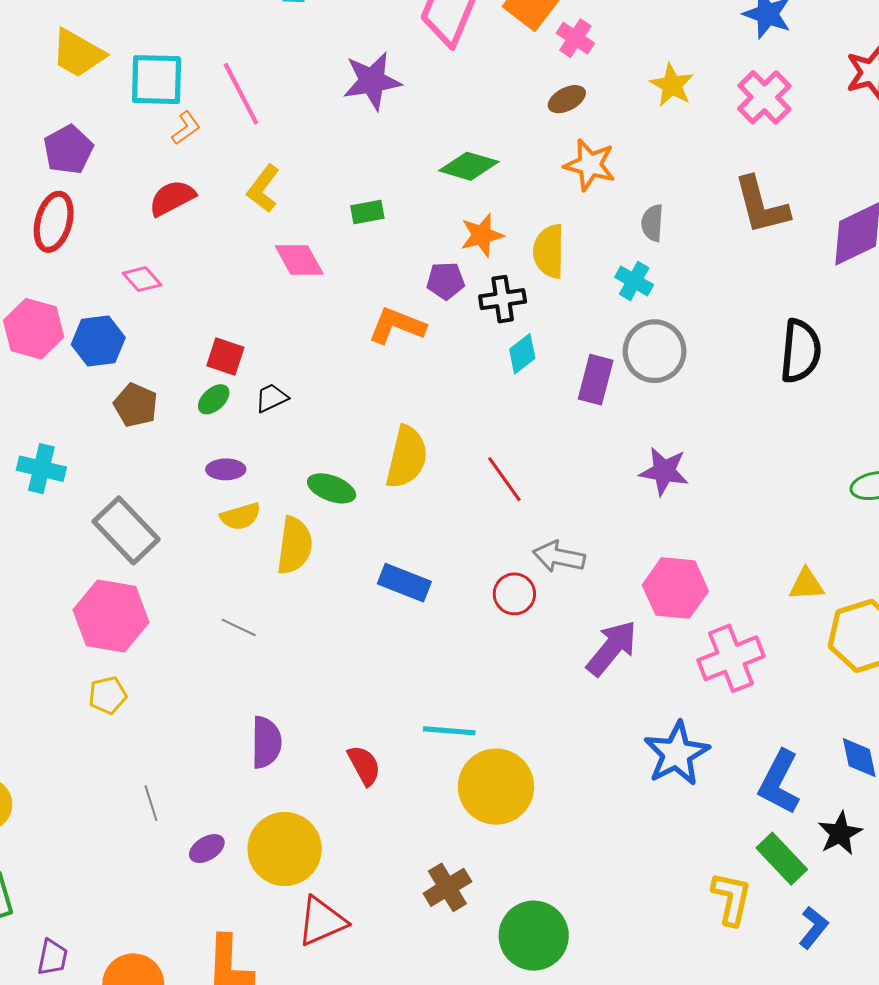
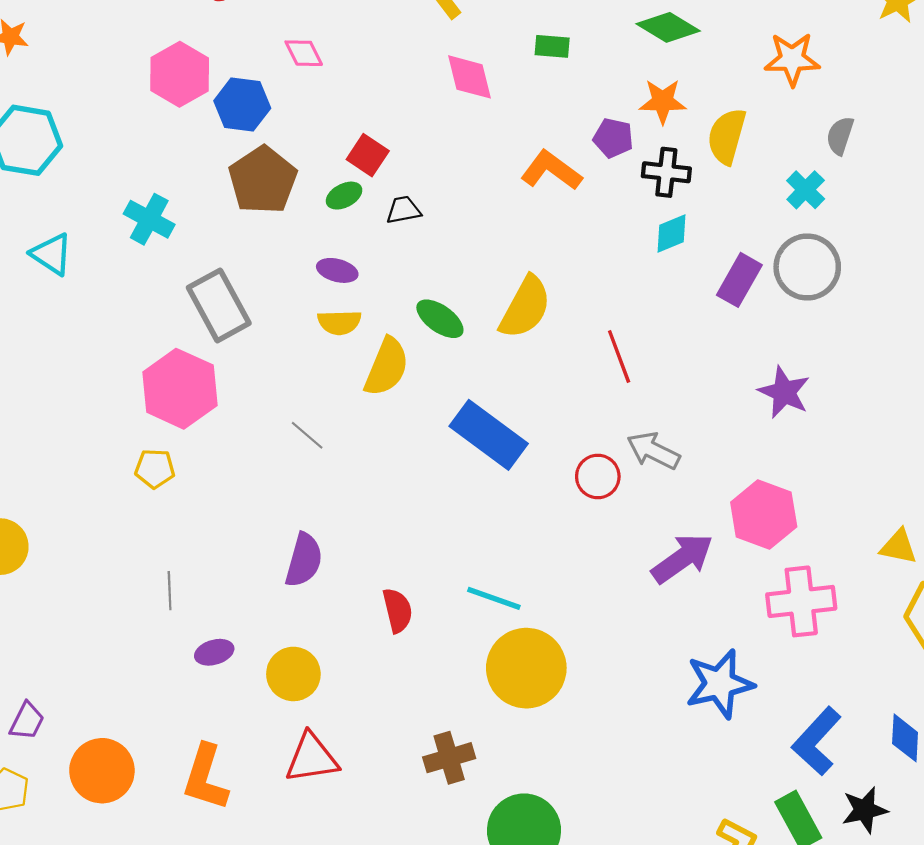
orange star: (590, 165) -> (792, 59), turned -30
brown pentagon: (136, 405) -> (263, 180), size x1.5
blue rectangle: (404, 583) -> (489, 435), size x1.4
yellow circle: (285, 849) -> (293, 674), size x0.7

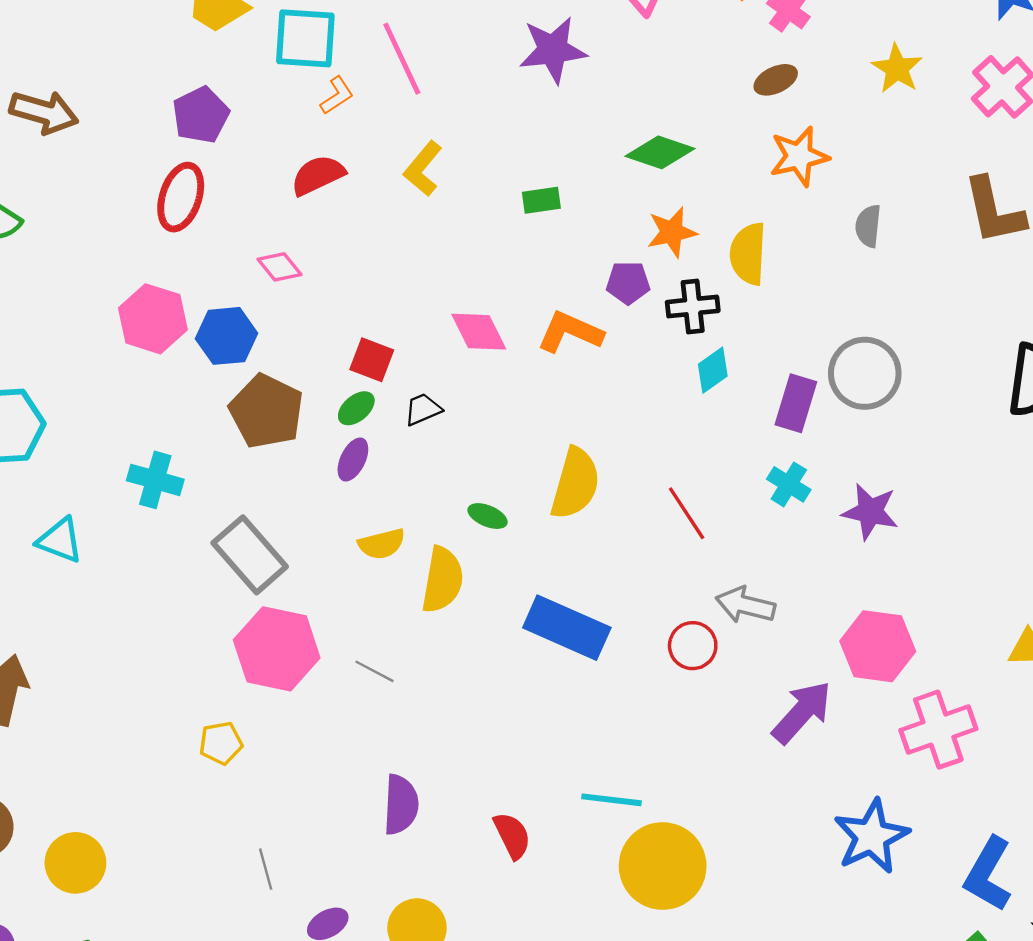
pink diamond: (470, 77) -> (479, 332), moved
cyan cross: (806, 190) -> (789, 484), moved
purple ellipse: (337, 270) -> (353, 459), moved, turned -66
green ellipse: (440, 319) -> (488, 516), size x0.7
pink hexagon: (180, 389) -> (277, 649), moved

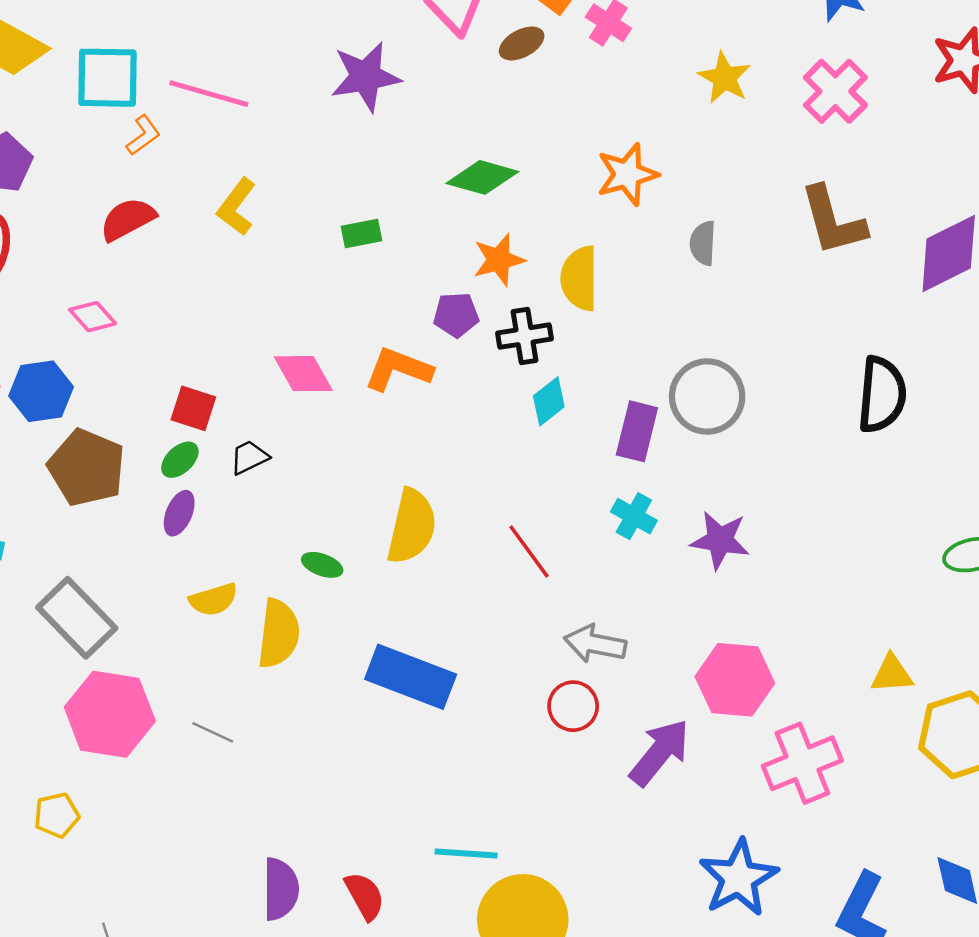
pink line: (402, 59) -> (209, 94), turned -46
brown ellipse: (776, 80) -> (522, 43), moved
red circle: (693, 646) -> (573, 706), moved
purple semicircle: (401, 805) -> (281, 889), moved

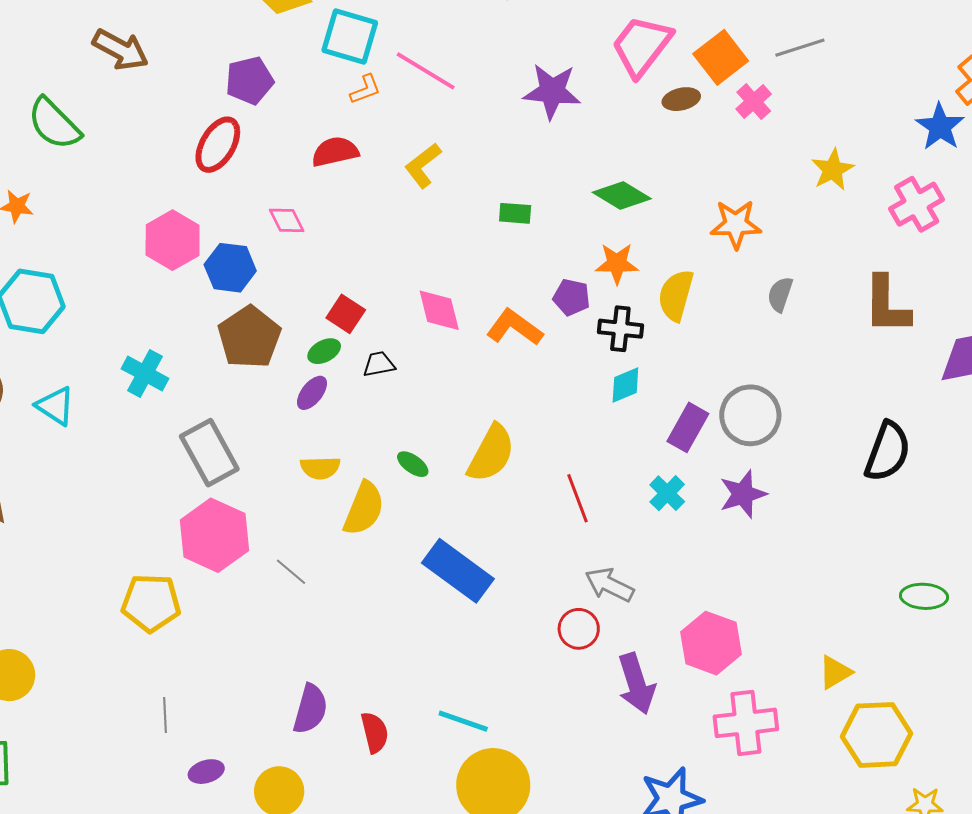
purple star: (720, 540) -> (743, 494), moved, turned 30
yellow triangle: (892, 674) -> (835, 672), turned -42
purple arrow: (660, 752) -> (636, 684), turned 108
yellow pentagon: (57, 815) -> (151, 603), size x1.6

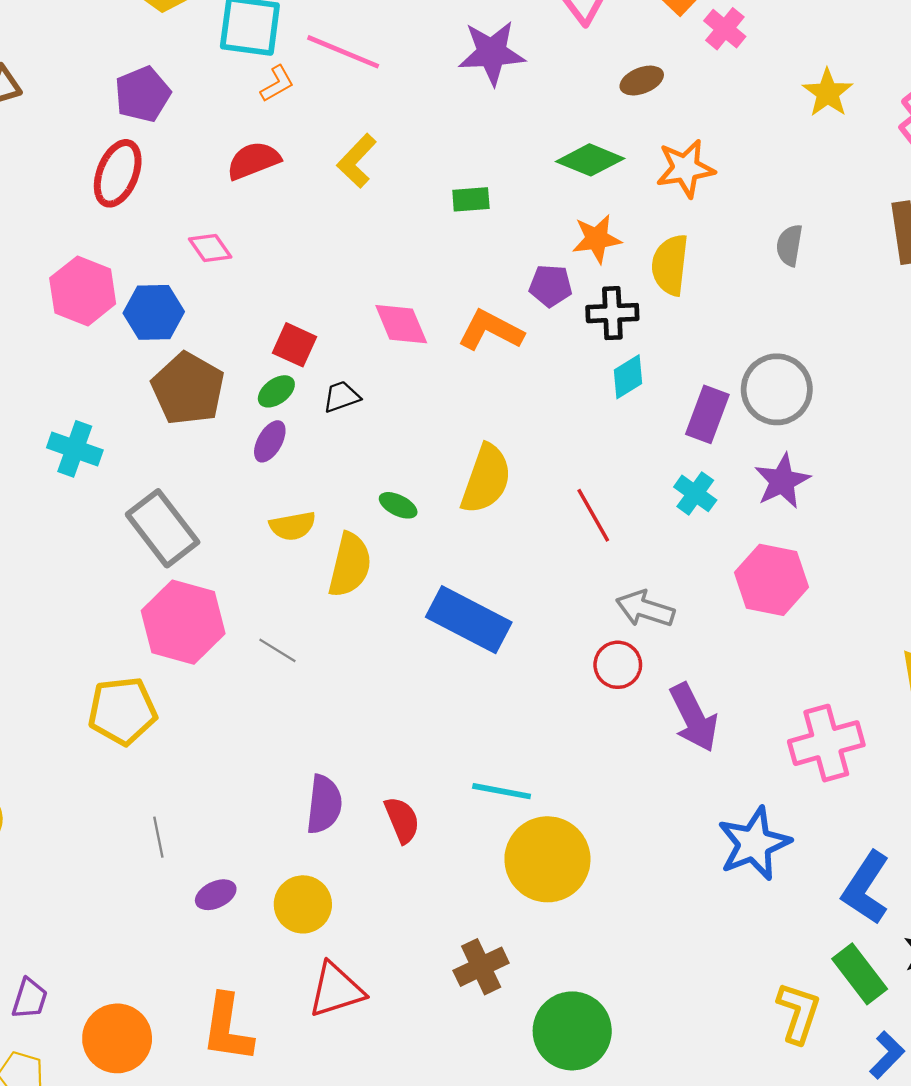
brown ellipse: (681, 99) -> (642, 81), moved
orange star: (736, 224) -> (685, 168), moved
pink hexagon: (711, 643) -> (771, 580), moved

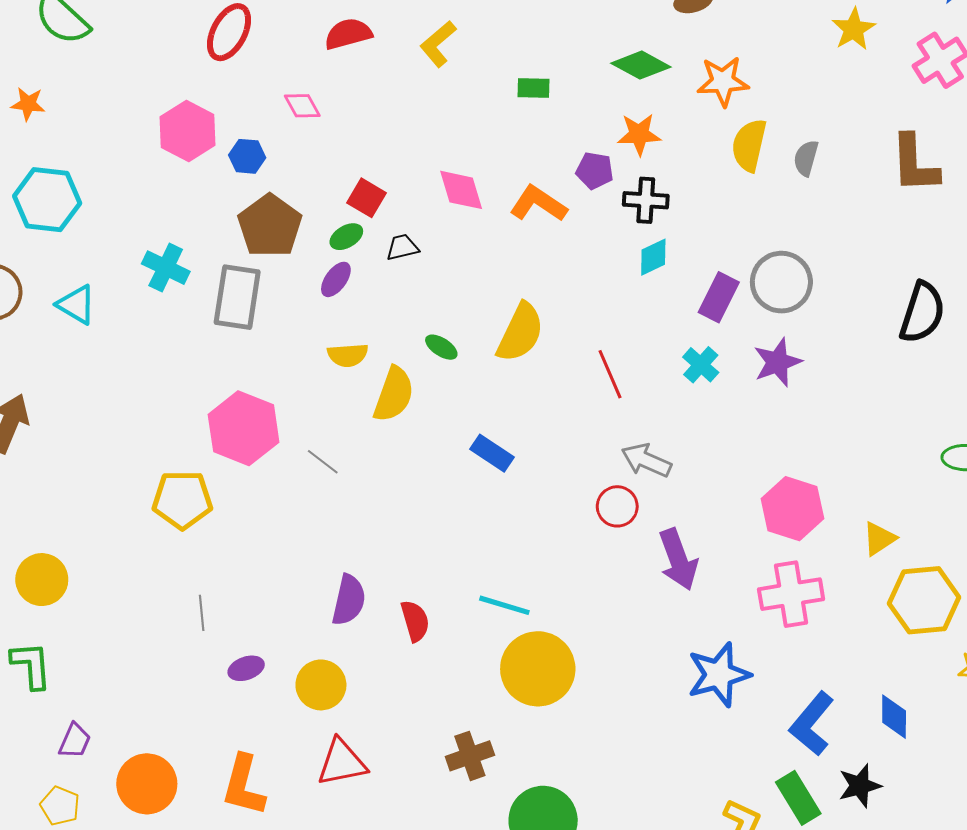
yellow semicircle: (670, 265) -> (749, 145), moved
blue hexagon: (154, 312) -> (247, 156), size x0.7
gray rectangle: (163, 528) -> (237, 297), moved, turned 40
pink hexagon: (771, 580) -> (792, 509), moved
blue rectangle: (469, 620) -> (492, 453), size x0.6

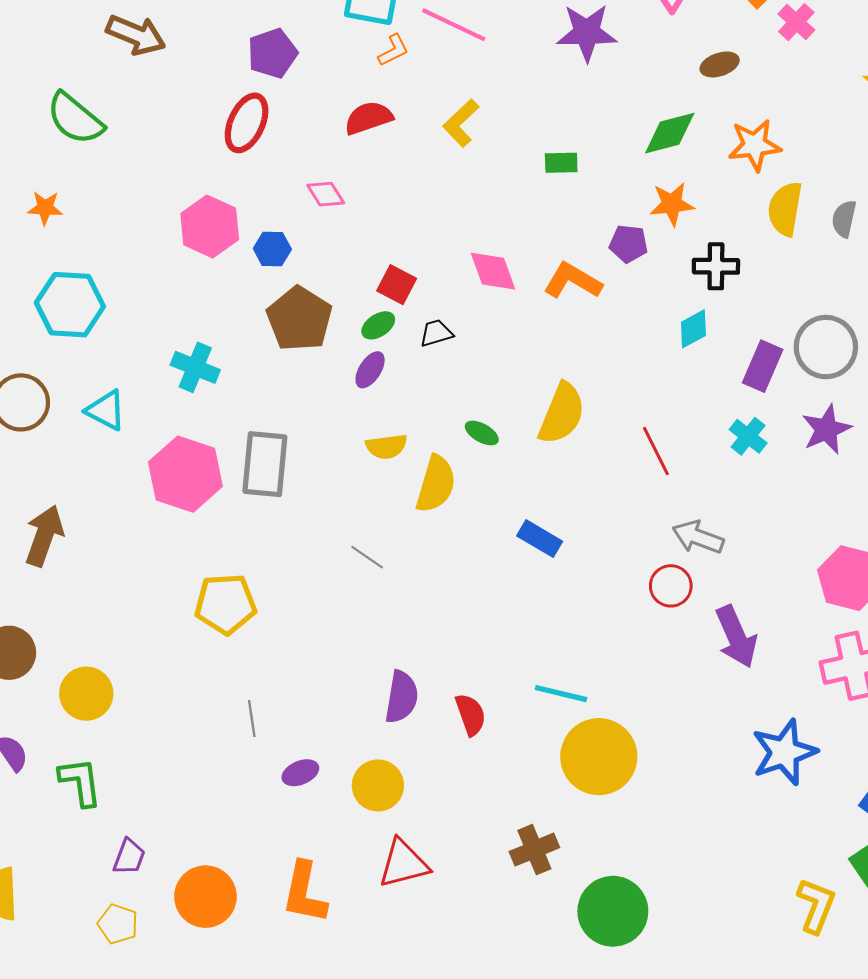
green diamond: (641, 65) -> (670, 133), turned -40
black cross: (646, 200) -> (716, 266), moved
gray rectangle: (237, 297) -> (265, 464), moved
pink hexagon: (244, 428) -> (185, 474), moved

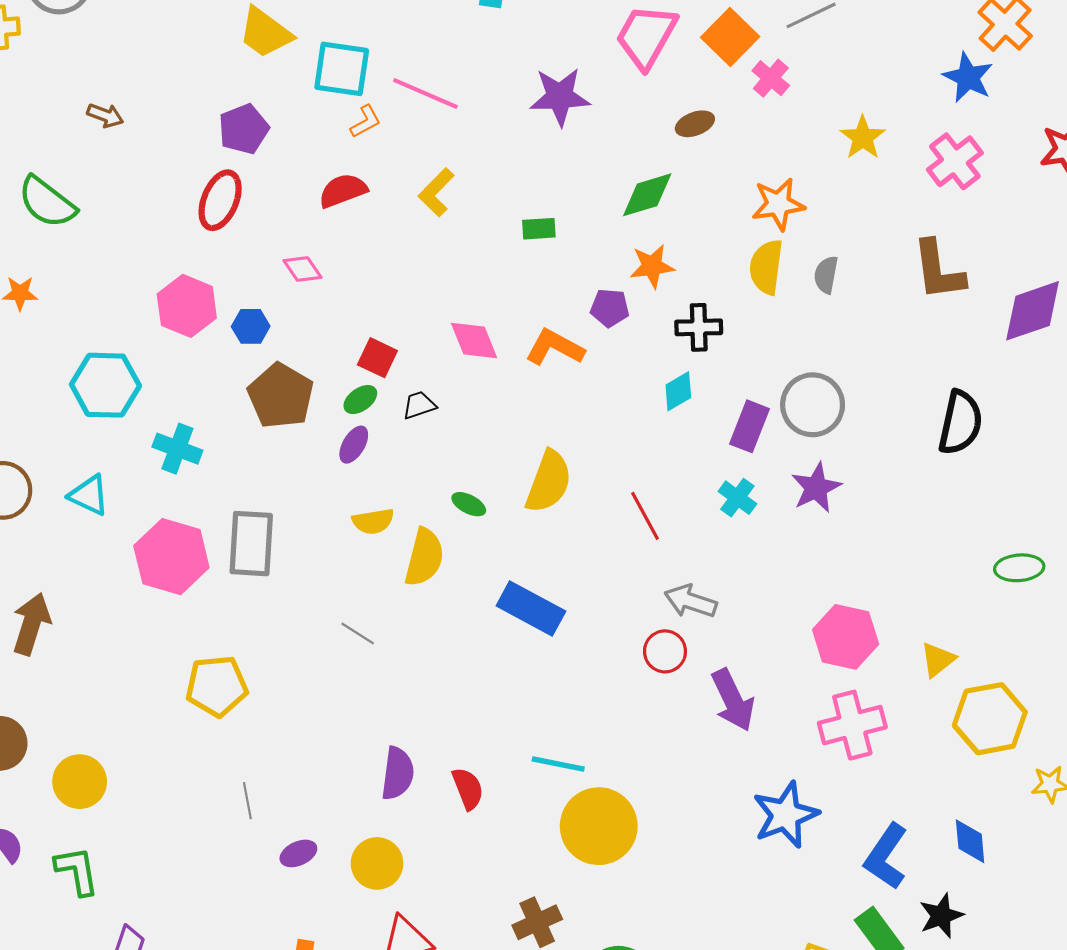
brown arrow: (136, 35) -> (105, 115), size x0.6
orange star: (755, 145) -> (778, 204), moved
cyan hexagon: (70, 305) -> (105, 385), moved
blue rectangle: (540, 539) -> (531, 608), size x1.5

